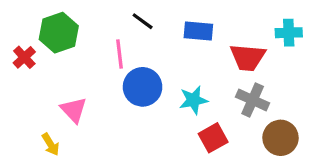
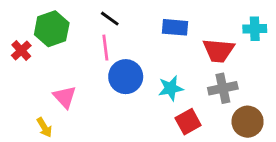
black line: (143, 21) -> (110, 19), moved
gray cross: (253, 100) -> (223, 88), turned -36

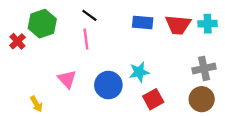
red trapezoid: (219, 51) -> (178, 25), moved
blue circle: (126, 77) -> (108, 85), moved
gray cross: (223, 88) -> (204, 68), moved
pink triangle: (65, 97) -> (67, 79), moved

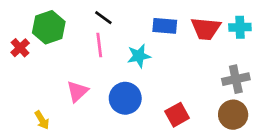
cyan star: (139, 72) -> (139, 56), moved
pink triangle: (67, 79) -> (77, 91), turned 30

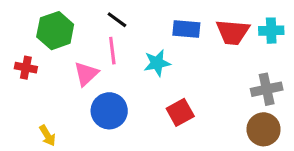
red cross: (20, 48) -> (26, 68), moved, turned -36
pink triangle: (77, 91) -> (86, 74), moved
blue circle: (125, 98) -> (109, 111), moved
red square: (177, 115) -> (180, 112), moved

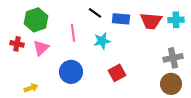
black line: (117, 20) -> (95, 13), moved
pink triangle: (86, 74) -> (41, 48), moved
yellow arrow: (47, 136) -> (31, 88), turned -80

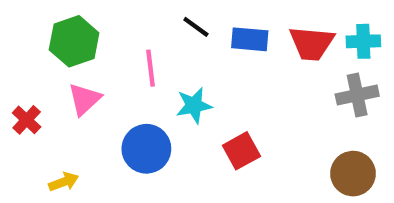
cyan star: (102, 41) -> (194, 105), moved
red cross: (17, 44) -> (27, 120), moved, turned 32
gray cross: (173, 58) -> (357, 95), moved

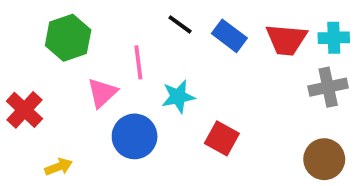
blue rectangle: (250, 39) -> (229, 36), turned 32
pink triangle: (84, 99) -> (102, 93), moved
red cross: (27, 120) -> (24, 110), size x1.4
red square: (241, 151) -> (222, 138), turned -32

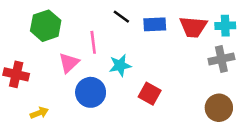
blue rectangle: (229, 36) -> (155, 24), turned -40
red cross: (24, 110) -> (16, 74), turned -30

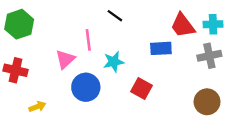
blue rectangle: (155, 24) -> (161, 48), moved
green hexagon: (46, 26) -> (19, 24), moved
red trapezoid: (193, 27) -> (183, 25), turned 48

